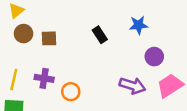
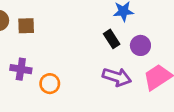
black rectangle: (100, 35) -> (112, 39), moved

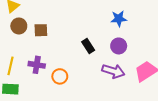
black rectangle: (112, 39) -> (88, 46), moved
purple circle: (140, 45) -> (119, 46), moved

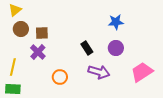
purple cross: (37, 65) -> (38, 52), moved, turned 35
purple arrow: (113, 71) -> (99, 72), moved

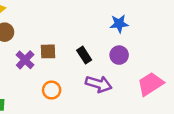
brown square: (42, 33) -> (48, 51), moved

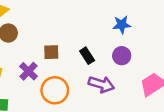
purple cross: (25, 60) -> (29, 71), moved
orange circle: (52, 90) -> (55, 90), size x1.5

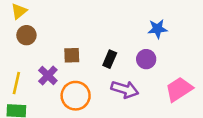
blue star: (122, 25) -> (158, 29), moved
black rectangle: (87, 56) -> (110, 59), turned 56

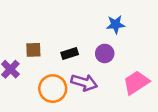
black rectangle: (110, 59) -> (70, 53), turned 49
orange circle: (76, 96) -> (53, 89), moved

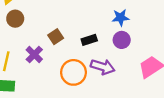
blue star: (116, 24) -> (121, 18), moved
brown square: (33, 50) -> (56, 37), turned -32

